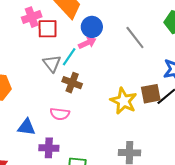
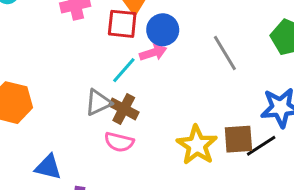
red square: (48, 29) -> (122, 24), moved
gray triangle: (52, 63) -> (98, 102), moved, turned 36
pink semicircle: (60, 114) -> (119, 142), moved

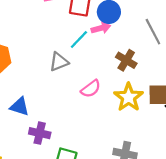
brown cross: (124, 109) -> (126, 60), moved
pink semicircle: (119, 142) -> (91, 89), moved, turned -54

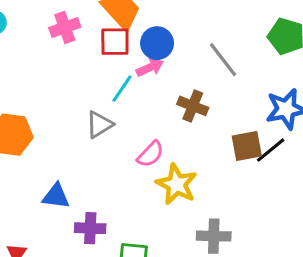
yellow star: (129, 97) -> (177, 184), moved

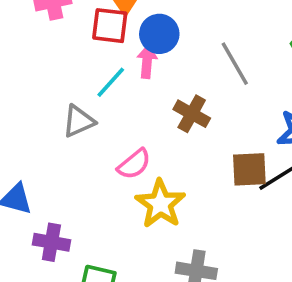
pink arrow: (150, 67) -> (147, 61), turned -68

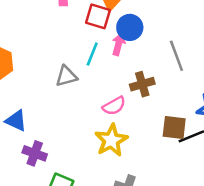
cyan line: (111, 82) -> (92, 54), turned -30
brown cross: (192, 114) -> (142, 84), turned 35
pink semicircle: (134, 164) -> (114, 106), moved

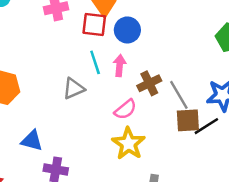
pink arrow: (118, 44) -> (120, 66), moved
cyan line: (92, 54) -> (95, 62), turned -30
gray line: (176, 56) -> (179, 95), moved

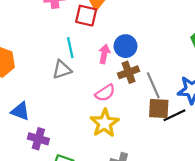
blue circle: (127, 30) -> (125, 46), moved
cyan line: (95, 62) -> (70, 48), moved

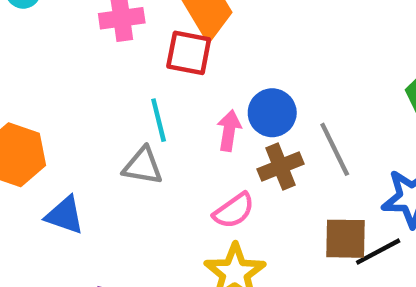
gray triangle: (62, 70) -> (143, 166), turned 30
gray line: (153, 85) -> (335, 149), moved
blue triangle: (20, 111) -> (65, 215), moved

